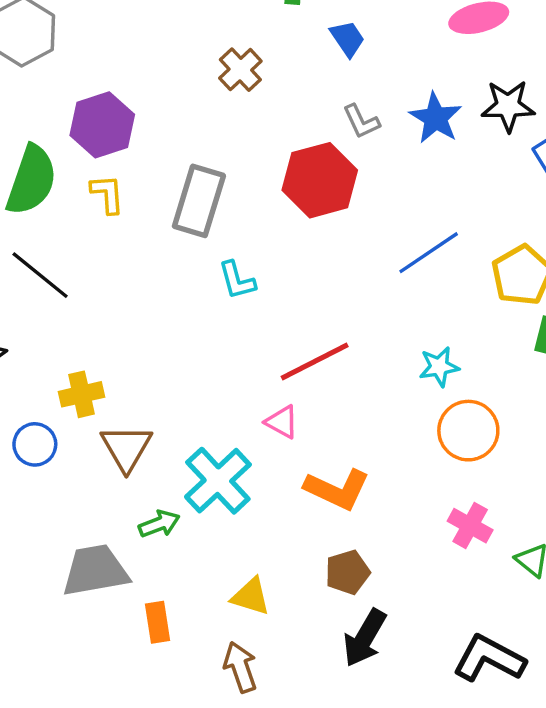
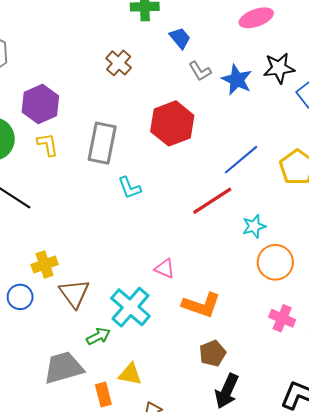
gray L-shape: (361, 121) -> (200, 71), moved
red line: (315, 361) -> (212, 201), moved
yellow triangle: (251, 596) -> (130, 374), moved

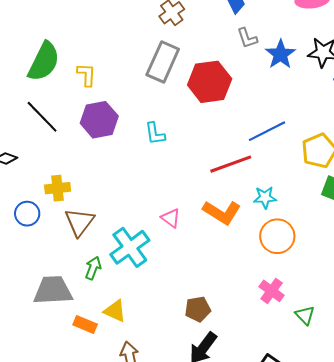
purple hexagon: (40, 104) -> (99, 120), moved
gray rectangle: (102, 143) -> (163, 62), moved
orange L-shape: (201, 305) -> (222, 212), moved
green arrow: (98, 336) -> (93, 268), turned -55
orange rectangle: (103, 395) -> (85, 324), turned -65

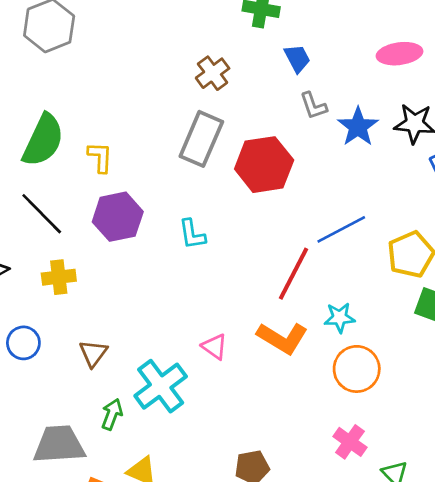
red line: (231, 164) -> (294, 274), turned -42
yellow cross: (58, 188) -> (59, 277), moved
brown triangle: (80, 222) -> (93, 353), size x0.7

